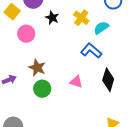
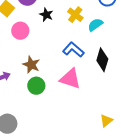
blue L-shape: (91, 51) -> (73, 50), moved
black diamond: (108, 80) -> (102, 60), moved
pink triangle: (76, 82) -> (70, 79), size x1.6

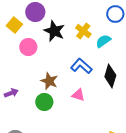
black star: (46, 15) -> (54, 31), size x1.5
brown star: (31, 65) -> (49, 81), moved
pink triangle: (70, 79) -> (78, 95), size x0.6

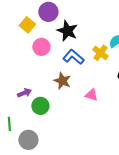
yellow cross: (83, 31) -> (100, 53), moved
blue L-shape: (81, 66) -> (73, 57), moved
green circle: (44, 102) -> (40, 106), moved

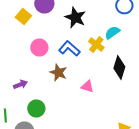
black star: (67, 31) -> (75, 18), moved
pink circle: (41, 47) -> (39, 48), moved
green circle: (40, 106) -> (36, 108), moved

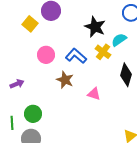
black star: (75, 18) -> (95, 27), moved
purple arrow: (20, 84) -> (17, 84), moved
green circle: (36, 108) -> (33, 114), moved

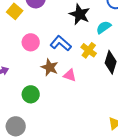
yellow cross: (103, 52) -> (89, 50), moved
pink triangle: (94, 94) -> (70, 75), moved
green circle: (33, 114) -> (31, 94), moved

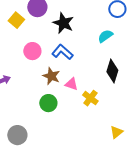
black star: (80, 14) -> (63, 23), moved
yellow cross: (89, 50) -> (90, 98), moved
green circle: (31, 94) -> (48, 103), moved

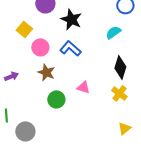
yellow square: (16, 20) -> (24, 29), moved
brown star: (51, 76) -> (46, 72), moved
pink triangle: (71, 84) -> (83, 87), moved
yellow cross: (90, 98) -> (119, 93), moved

